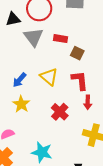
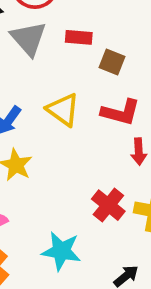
red L-shape: (80, 80) -> (121, 112), turned 115
red cross: (60, 112) -> (108, 205), moved

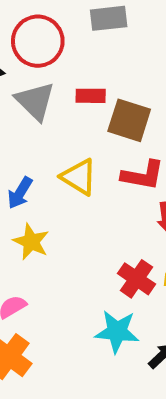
brown square: (112, 62) -> (129, 120), size x1.5
cyan star: (61, 251) -> (117, 332), moved

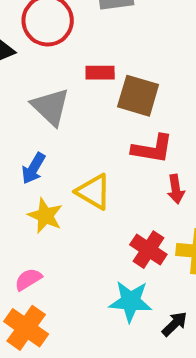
gray triangle: (35, 101) -> (51, 107), moved
yellow triangle: (79, 177) -> (94, 192), moved

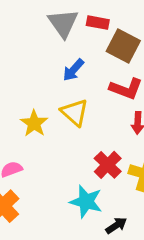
gray triangle: (51, 107) -> (63, 23), moved
blue arrow: (33, 168) -> (73, 70), moved

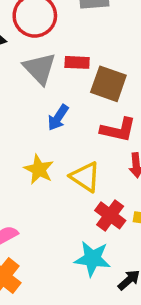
yellow triangle: (75, 112) -> (85, 177), moved
yellow star: (34, 123) -> (39, 169), moved

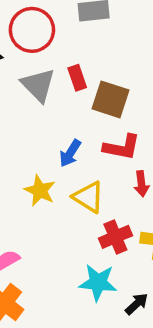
red rectangle: (77, 62) -> (77, 78), turned 70
blue arrow: (58, 118) -> (70, 153), moved
red cross: (110, 215) -> (115, 237), turned 32

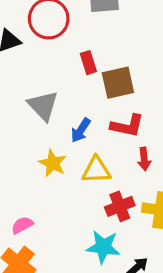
gray triangle: (38, 85) -> (43, 106), moved
brown square: (110, 99) -> (118, 83), turned -32
yellow triangle: (88, 197) -> (96, 170), turned -36

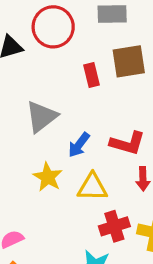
brown square: (118, 83) -> (129, 61), moved
gray triangle: (43, 106) -> (42, 117), turned 32

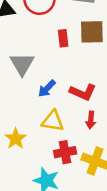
gray triangle: (42, 117) -> (22, 64), turned -30
yellow star: (48, 177) -> (16, 139), moved

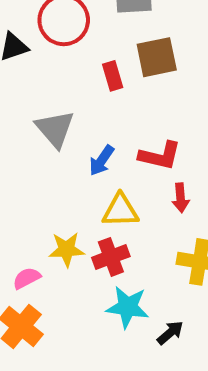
yellow star: (16, 139) -> (67, 249), turned -30
red cross: (65, 152) -> (111, 257), moved

